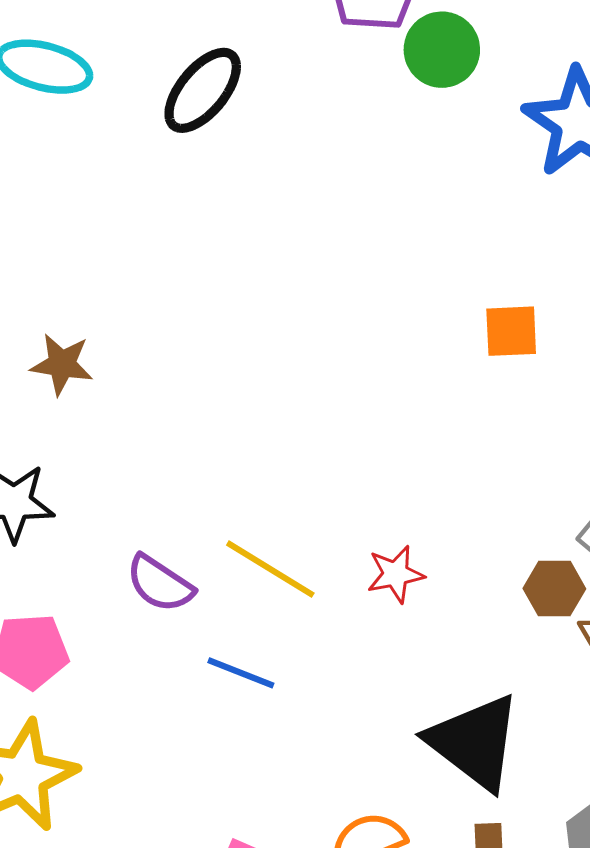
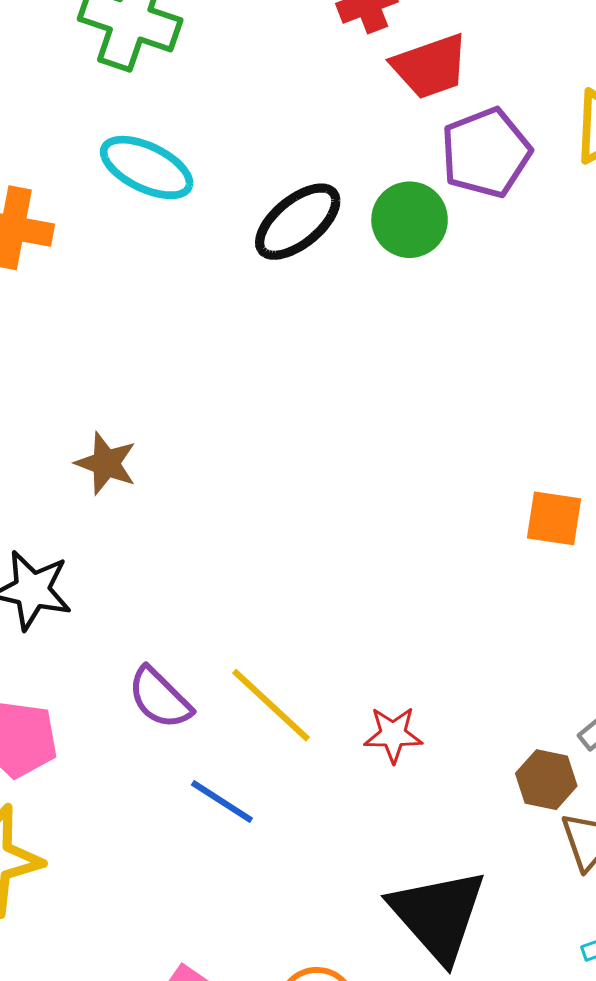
green circle: (442, 50) -> (410, 220), moved

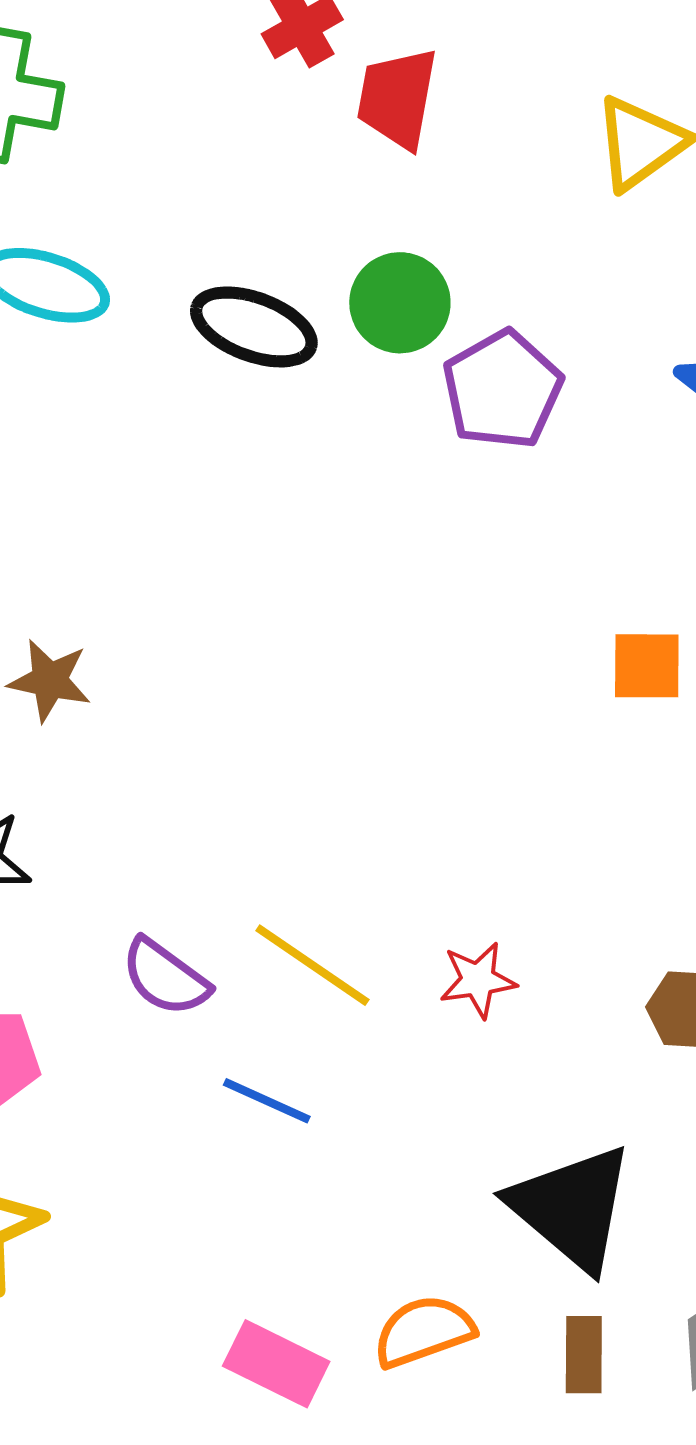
red trapezoid: (430, 66) -> (397, 98), turned 128
purple pentagon: (486, 153) -> (502, 390), moved
black ellipse: (298, 222) -> (254, 327), turned 68

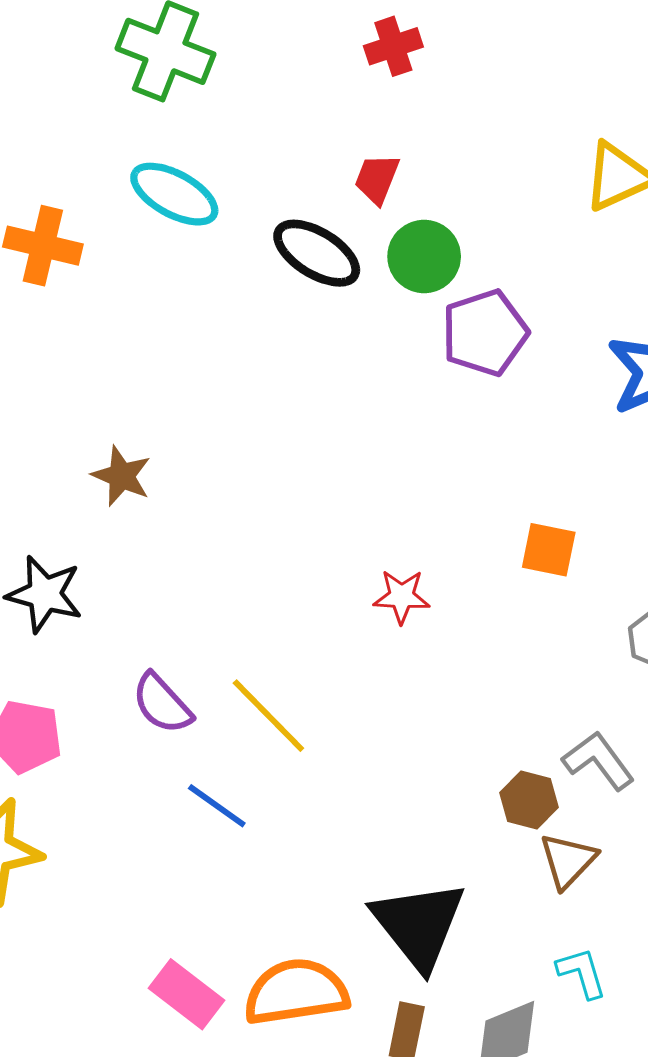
red trapezoid: (397, 98) -> (377, 179), moved, size x0.7
red star: (478, 980) -> (402, 596), moved
orange semicircle: (424, 1331) -> (296, 992), size x1.4

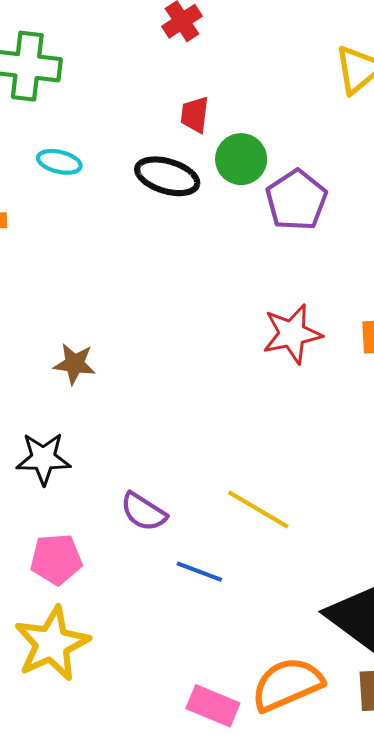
cyan ellipse: (174, 194) -> (59, 162), size x0.7
red star: (402, 596) -> (292, 334), moved, size x1.5
yellow line: (268, 716) -> (258, 509), moved

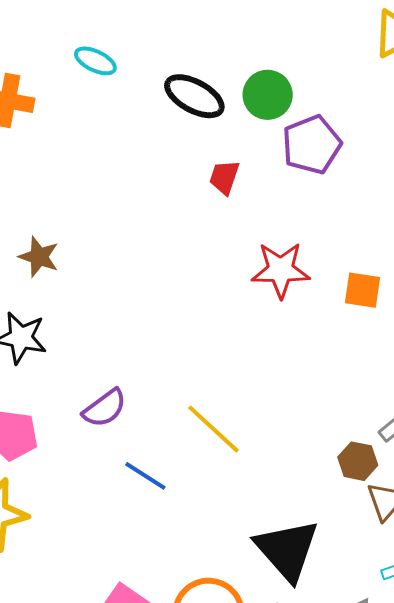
red trapezoid: (195, 115) -> (224, 177), moved
brown star: (74, 364) -> (39, 257), moved
purple semicircle: (143, 512) -> (105, 408), turned -81

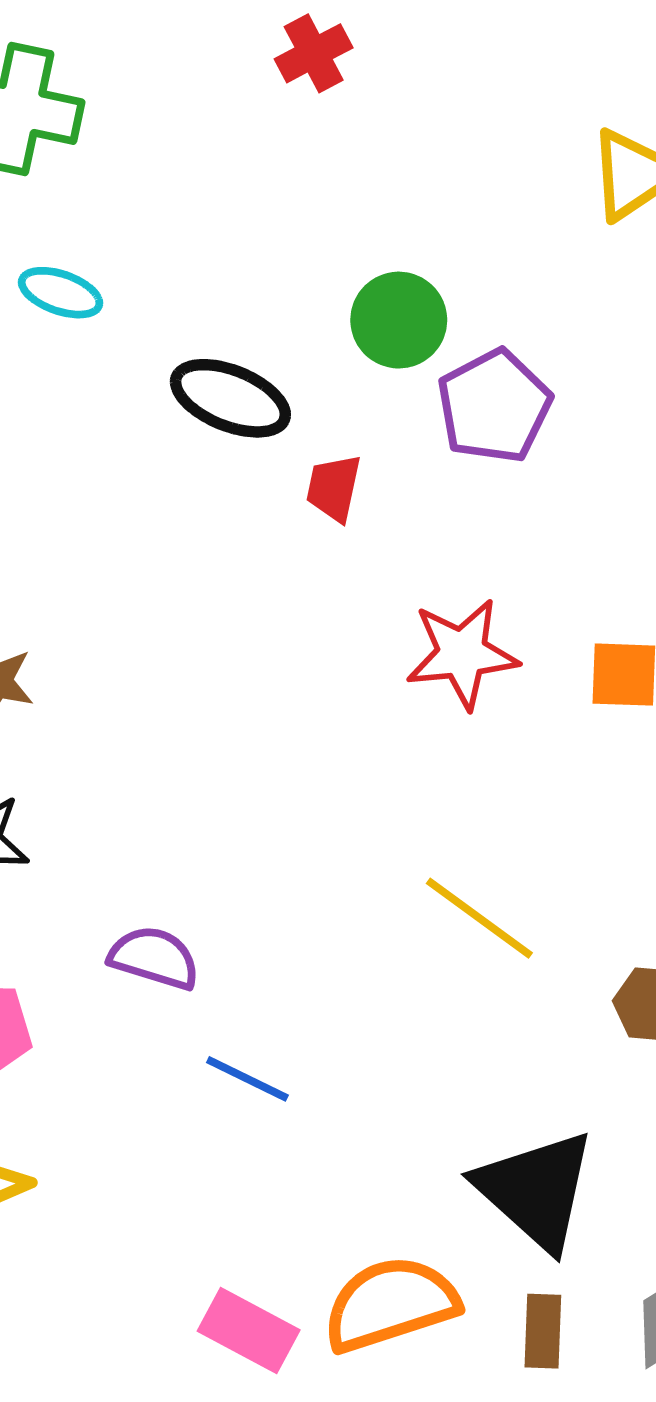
black ellipse: (194, 96) -> (230, 398), moved
purple semicircle: (105, 408) -> (154, 958), turned -120
yellow line: (214, 429) -> (479, 918), moved

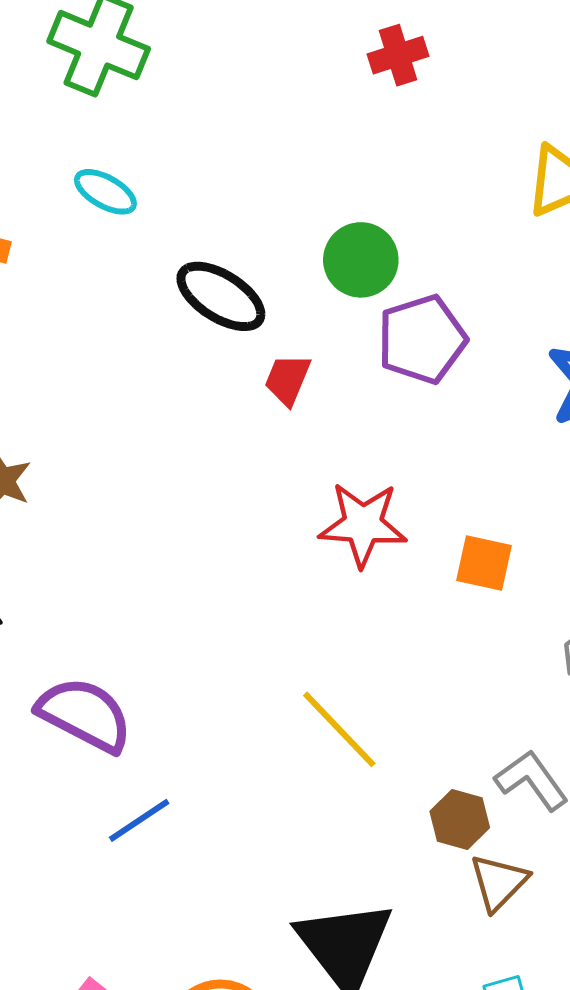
red cross: (314, 53) -> (398, 55), moved
purple semicircle: (154, 958) -> (85, 715), size x1.4
blue line: (247, 1079) -> (139, 820), turned -70

